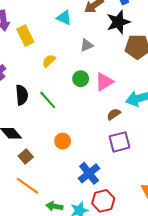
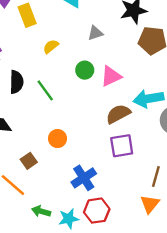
brown semicircle: (114, 114) -> (118, 114), size x1.5
brown square: (26, 157) -> (29, 161), moved

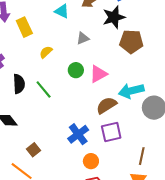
orange circle: (58, 139) -> (91, 161), moved
blue cross: (84, 178) -> (78, 134), moved

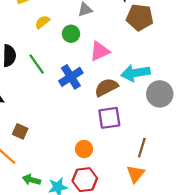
green circle: (76, 70) -> (71, 34), moved
blue cross: (78, 134) -> (71, 77), moved
brown square: (34, 150) -> (20, 131), turned -32

